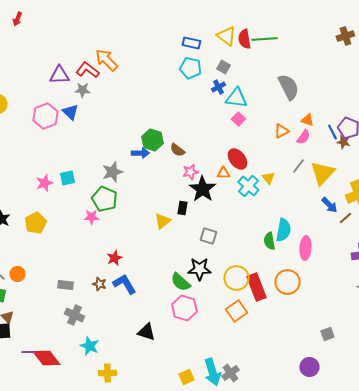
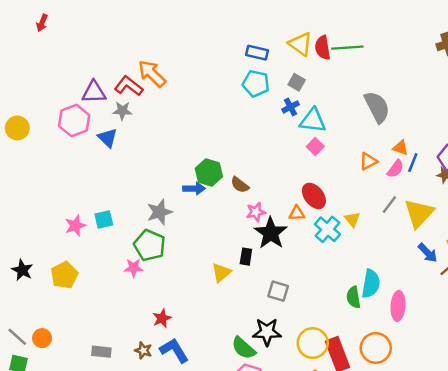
pink hexagon: (45, 116) -> (74, 121), moved
blue line: (332, 132) -> (413, 163), moved, turned 49

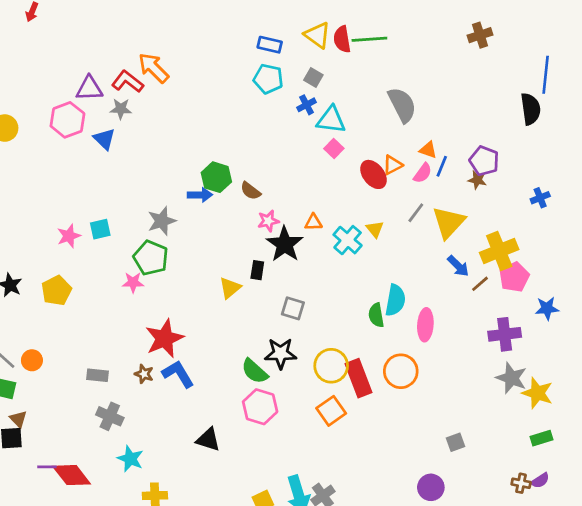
red ellipse: (314, 196) -> (373, 174), moved
red star: (162, 318) -> (164, 338), size x1.8

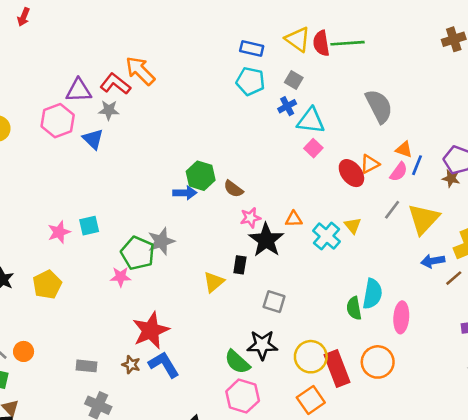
gray star: (162, 221) -> (161, 241), moved
blue arrow: (458, 266) -> (433, 261), turned 125

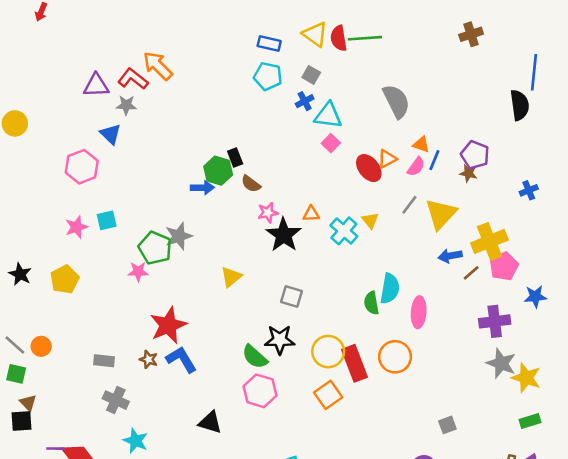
pink hexagon: (58, 121) -> (82, 167), moved
black rectangle: (240, 265) -> (235, 158), moved, turned -30

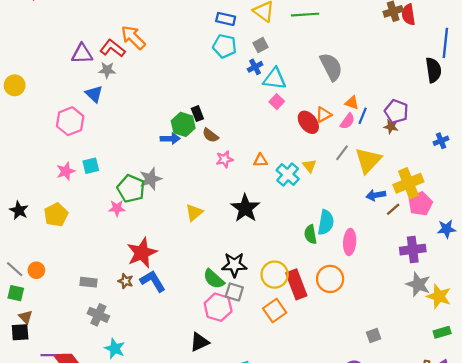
red semicircle: (339, 38) -> (408, 15), moved
gray square: (311, 75) -> (260, 45), turned 32
black star: (284, 235) -> (245, 208), moved
gray square: (291, 296) -> (234, 292), moved
black triangle: (210, 422) -> (200, 342), moved, turned -42

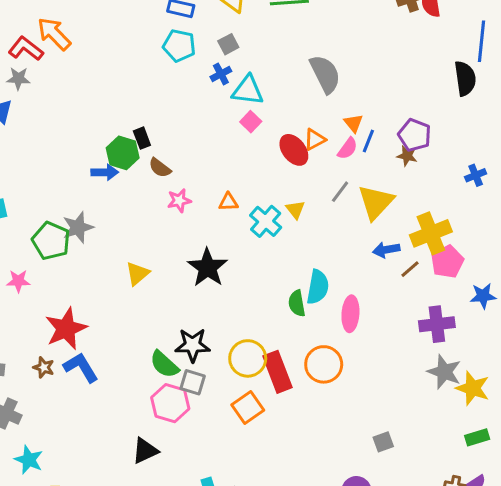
orange triangle: (352, 103) -> (353, 123), turned 32
pink star: (117, 208) -> (18, 281), moved

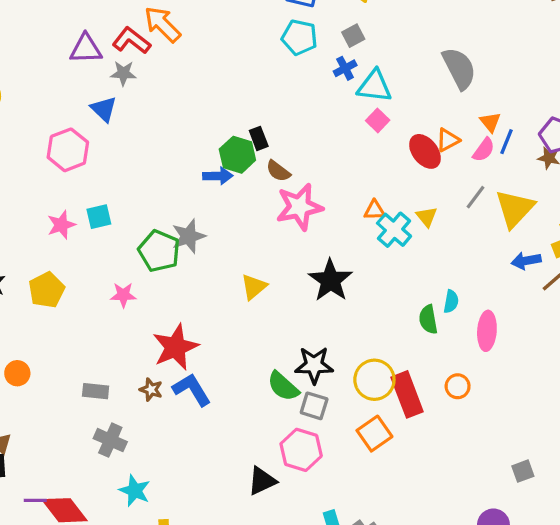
pink star: (179, 201) -> (299, 207), size x1.8
orange triangle: (228, 202) -> (374, 210), moved
cyan semicircle: (318, 287) -> (451, 301), size x0.6
orange circle: (324, 364) -> (458, 386), size x0.6
pink hexagon: (170, 403) -> (301, 450), moved

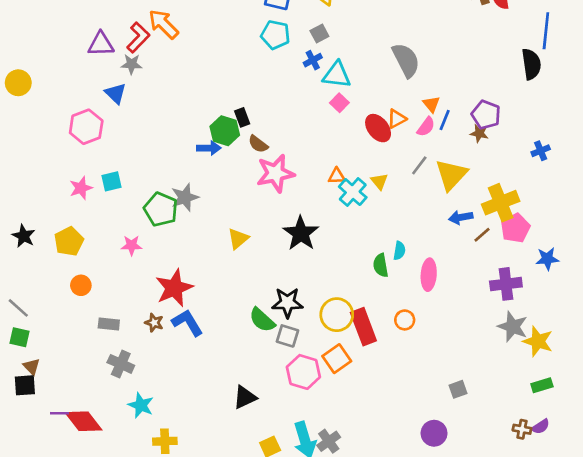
red L-shape: (131, 41) -> (138, 37), turned 96
orange circle: (17, 373) -> (81, 285), moved
pink hexagon: (301, 450) -> (303, 372), moved

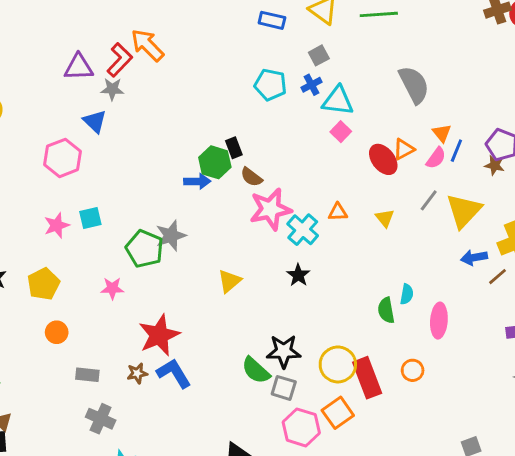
cyan pentagon: (275, 35) -> (270, 85), moved
cyan cross: (353, 192) -> (303, 230), moved
black star: (301, 233) -> (298, 275), size x0.6
brown star: (154, 323) -> (137, 373), turned -30

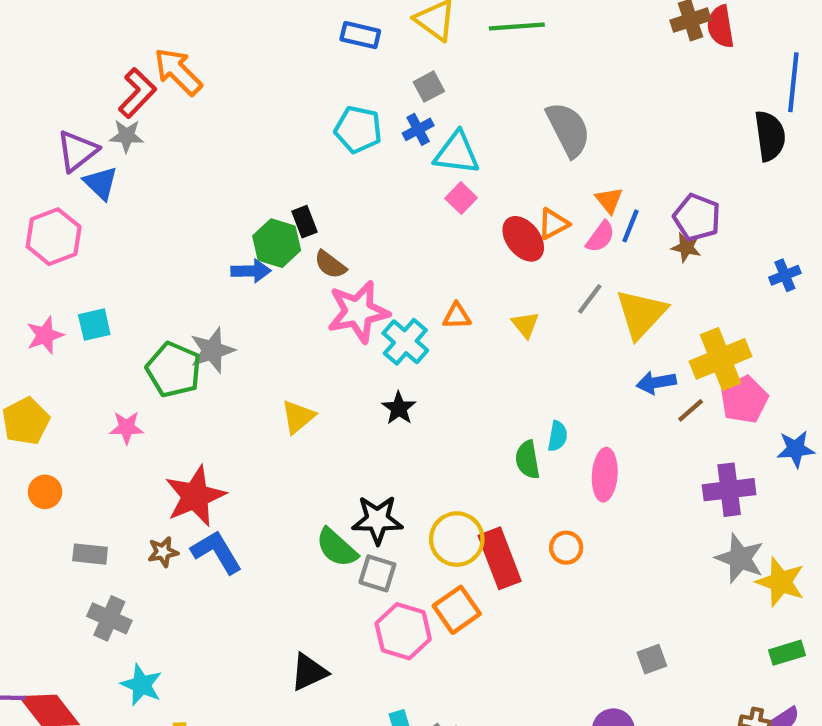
purple triangle: (79, 67) -> (77, 151), moved, turned -36

